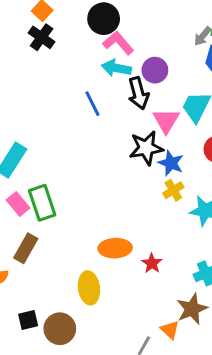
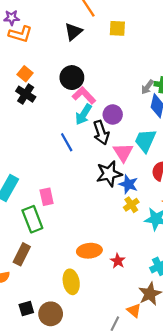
cyan arrow: (116, 68) -> (84, 114), turned -65
pink rectangle: (18, 204) -> (47, 197), moved, turned 30

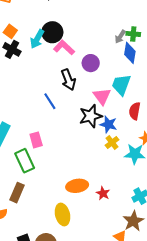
cyan arrow: (84, 114) -> (37, 39), moved
black arrow: (101, 133) -> (68, 80), moved
blue line: (67, 142) -> (50, 101), moved

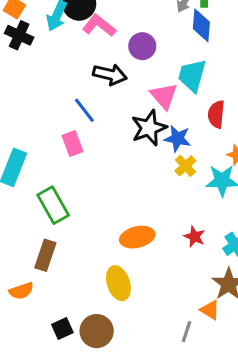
black arrow: (68, 80) -> (110, 75), turned -50
pink rectangle: (36, 140) -> (72, 144), moved
red star: (103, 193) -> (195, 237), moved

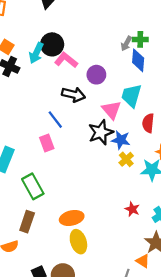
orange ellipse: (137, 237) -> (72, 218), moved

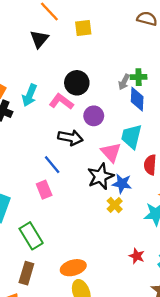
black circle: (52, 44) -> (77, 83), moved
yellow cross: (126, 159) -> (115, 205), moved

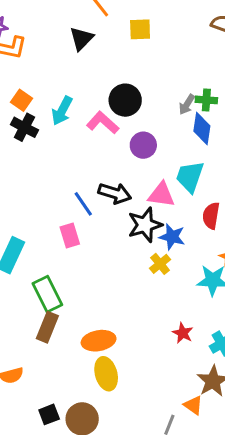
black arrow: (70, 138) -> (115, 193), moved
pink triangle: (111, 152) -> (161, 195), turned -45
brown rectangle: (26, 273) -> (47, 327), moved

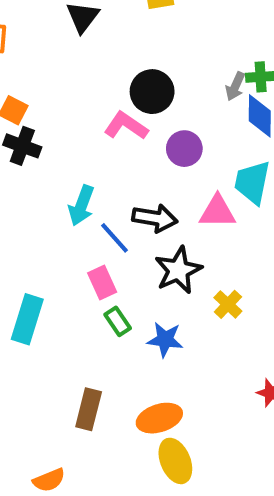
cyan arrow: (62, 111) -> (81, 205), moved
black star: (145, 225) -> (178, 270), moved
blue star: (172, 237) -> (165, 340), moved
green rectangle: (47, 294) -> (118, 321), moved, size x0.6

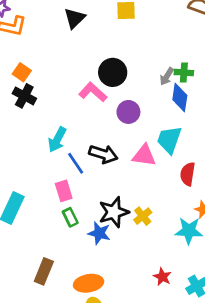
black star: (178, 270) -> (114, 212), moved

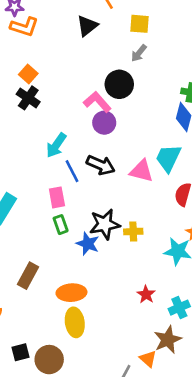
gray arrow: (167, 76) -> (139, 53), moved
purple circle: (128, 112) -> (104, 123), moved
yellow cross: (143, 216) -> (133, 232), turned 30

